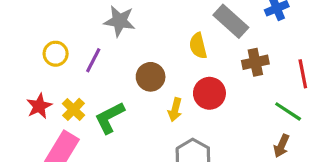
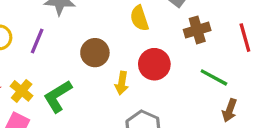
green line: (288, 111) -> (214, 77), moved

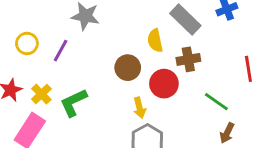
brown cross: (197, 30) -> (188, 59), moved
brown circle: (95, 53) -> (128, 68), moved
yellow arrow: (122, 83) -> (140, 108), moved, turned -30

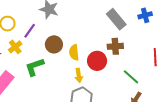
yellow semicircle: (155, 41) -> (74, 52), moved
brown circle: (128, 68) -> (54, 44), moved
yellow cross: (41, 94) -> (15, 47), moved

